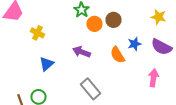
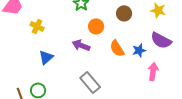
brown circle: (114, 20) -> (124, 13), moved
orange circle: (94, 24) -> (96, 26), moved
blue star: (134, 44) -> (139, 50), moved

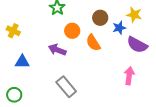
orange semicircle: (117, 48) -> (93, 43), moved
blue star: (139, 50) -> (119, 28), moved
blue triangle: (46, 57) -> (22, 62), turned 42

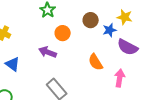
orange semicircle: (93, 43) -> (96, 62), moved
blue triangle: (22, 62) -> (13, 64), turned 35

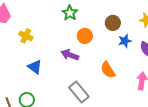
blue star: (110, 30) -> (125, 41), moved
orange semicircle: (96, 62) -> (108, 70), moved

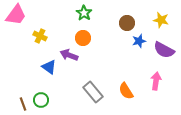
orange circle: (85, 36) -> (83, 38), moved
purple arrow: (70, 55) -> (69, 55), moved
orange semicircle: (108, 70) -> (126, 91), moved

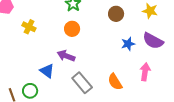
blue star: (139, 41) -> (128, 44), moved
purple arrow: (69, 55) -> (66, 56), moved
blue triangle: (49, 67) -> (47, 71), moved

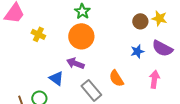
brown circle: (116, 14) -> (140, 21), moved
orange circle: (72, 29) -> (81, 36), size x1.6
orange semicircle: (115, 82) -> (116, 78), moved

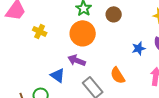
brown circle: (140, 21) -> (114, 14), moved

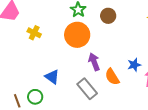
blue star: (139, 48) -> (134, 65), moved
purple arrow: (77, 60) -> (94, 62), moved, turned 48

